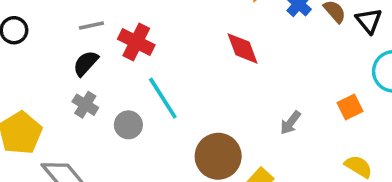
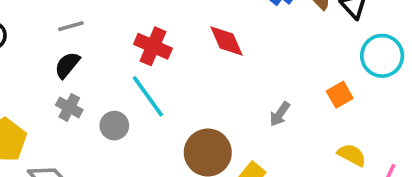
red cross: (136, 42) -> (153, 46), moved

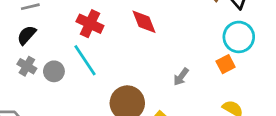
cyan circle: (382, 56) -> (239, 37), moved
gray circle: (114, 126) -> (54, 71), moved

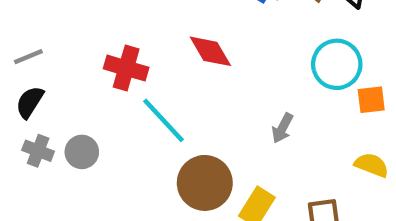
cyan circle: (239, 37) -> (337, 64), moved
cyan line: (85, 60) -> (163, 120), moved
orange square: (226, 64) -> (371, 100), moved, turned 30

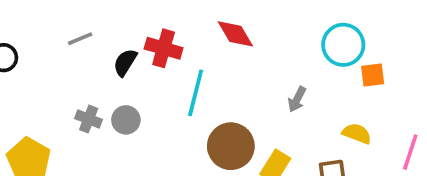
black semicircle: (30, 102) -> (125, 62), moved
cyan line: (163, 120) -> (196, 93), turned 57
yellow semicircle: (372, 165) -> (357, 133), moved

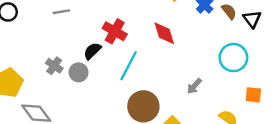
black semicircle: (125, 62) -> (92, 51), moved
orange square: (373, 75) -> (253, 95), moved

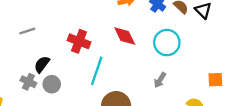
black semicircle: (92, 51) -> (42, 64), moved
cyan circle: (233, 58) -> (167, 43), moved

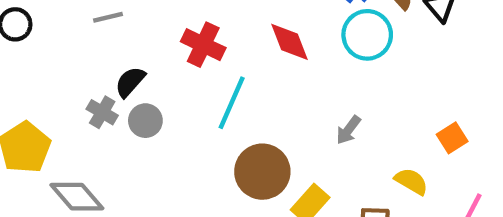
cyan circle: (167, 43) -> (367, 35), moved
orange square: (215, 80) -> (452, 138), turned -35

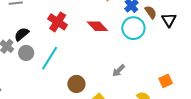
red diamond: (290, 42) -> (97, 26), turned -30
cyan line: (232, 103) -> (50, 58), moved
brown circle: (262, 172) -> (76, 84), size x0.7

